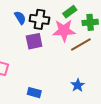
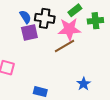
purple square: (34, 41) -> (29, 32), moved
brown line: (81, 45) -> (64, 46), moved

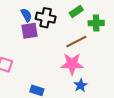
pink star: (69, 29) -> (72, 64), moved
brown line: (64, 46) -> (76, 42), moved

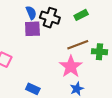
green cross: (96, 23) -> (99, 52), moved
pink star: (72, 64) -> (71, 67), turned 30

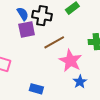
brown line: (78, 45) -> (54, 42), moved

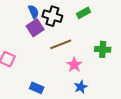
purple square: (27, 30) -> (35, 28), turned -30
pink star: (70, 61) -> (74, 65), size x0.7

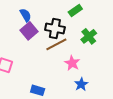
black cross: (52, 16) -> (55, 28), moved
green cross: (103, 49) -> (89, 36), moved, turned -35

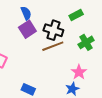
pink star: (72, 63) -> (79, 72), moved

